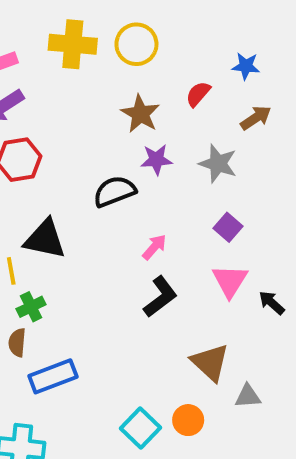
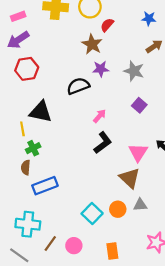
red semicircle: (198, 94) -> (107, 25), moved
pink triangle: (230, 281) -> (138, 152), moved
gray triangle: (248, 396) -> (140, 205), moved

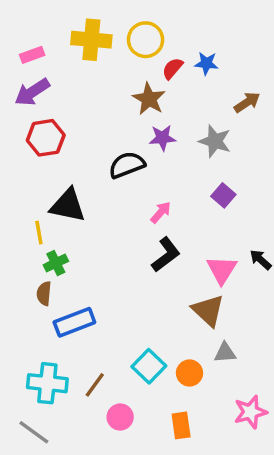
blue star: (149, 18) -> (206, 63), moved
orange circle: (118, 209) -> (190, 373), moved
brown line: (50, 243) -> (95, 385), moved

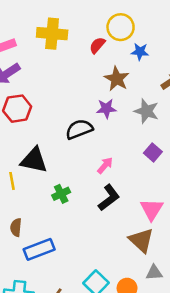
yellow circle: (146, 40) -> (121, 27), moved
red semicircle: (173, 68) -> (97, 45), moved
brown star: (149, 99) -> (117, 79), moved
green cross: (56, 263) -> (61, 194), moved

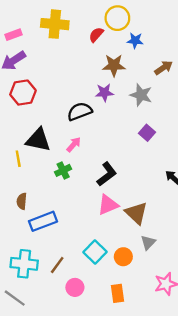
brown star: (117, 79) -> (114, 65), turned -30
pink arrow: (105, 165) -> (74, 145), moved
pink triangle: (152, 209) -> (108, 205), moved, turned 35
gray triangle: (154, 273) -> (148, 243), turned -42

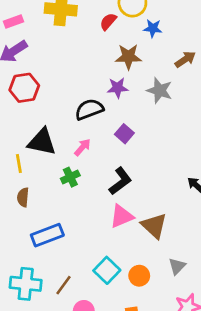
purple square: (147, 133) -> (124, 134), moved
brown semicircle: (22, 201) -> (23, 197), moved
gray triangle: (148, 243) -> (177, 266), moved

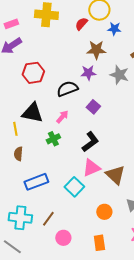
red hexagon: (24, 88) -> (33, 73), moved
cyan square: (107, 270) -> (74, 187), moved

